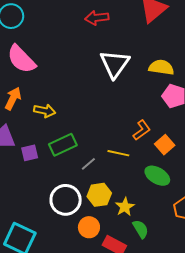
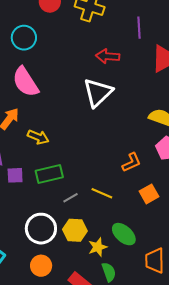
white triangle: (115, 64) -> (98, 93), moved
orange L-shape: (142, 130) -> (131, 162), moved
green ellipse: (157, 176) -> (124, 234), moved
orange circle: (89, 227) -> (41, 266), moved

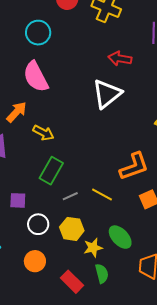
orange L-shape: (131, 162) -> (134, 166), size x1.5
green rectangle: (49, 174) -> (51, 171), turned -52
purple square: (15, 175) -> (18, 200), moved
white circle: (41, 229) -> (38, 224), size x0.7

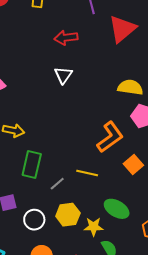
white triangle: (107, 94) -> (63, 75), size x0.6
yellow star: (93, 248) -> (94, 227), turned 30

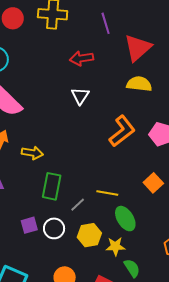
yellow semicircle: (130, 87) -> (139, 84), moved
orange L-shape: (110, 137) -> (122, 131), moved
green ellipse: (117, 209) -> (125, 219), moved, turned 30
white circle: (34, 220) -> (54, 228), moved

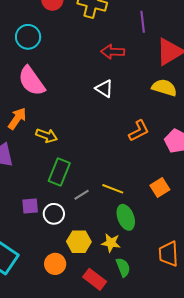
white triangle: (80, 96) -> (104, 89), turned -42
orange L-shape: (122, 131) -> (139, 131), size x0.7
yellow hexagon: (89, 235) -> (79, 242), moved

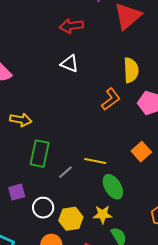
yellow semicircle: (164, 88) -> (131, 70), moved, turned 80
white circle: (54, 214) -> (43, 208), moved

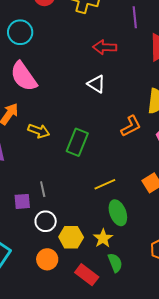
green rectangle: (40, 154) -> (77, 142), moved
yellow line: (95, 161) -> (105, 184), turned -45
gray line: (65, 172) -> (43, 189), moved, turned -70
yellow star: (103, 214) -> (103, 238), turned 30

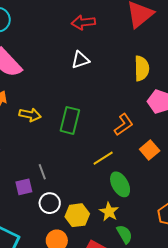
white triangle: (96, 84) -> (80, 60), turned -42
orange L-shape: (131, 126) -> (124, 125), moved

